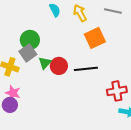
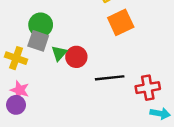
gray square: (28, 53) -> (38, 41), turned -36
black line: (86, 69) -> (110, 78), moved

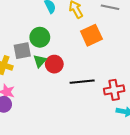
green circle: (41, 25) -> (40, 37), moved
gray square: (38, 41) -> (22, 51), turned -30

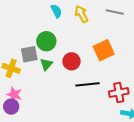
orange square: (91, 35) -> (104, 50), moved
red circle: (54, 64) -> (71, 61), moved

